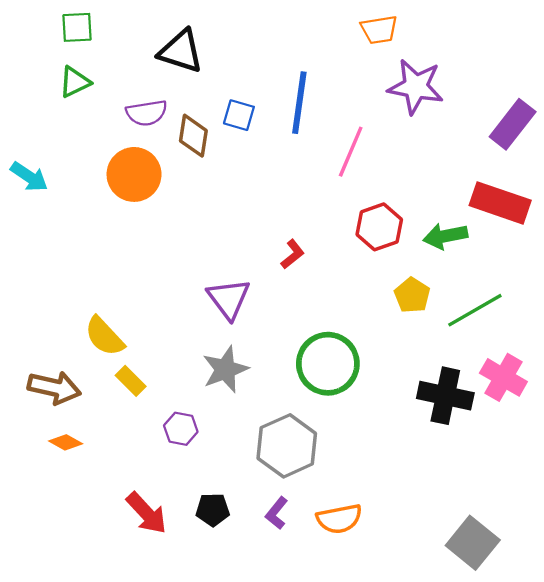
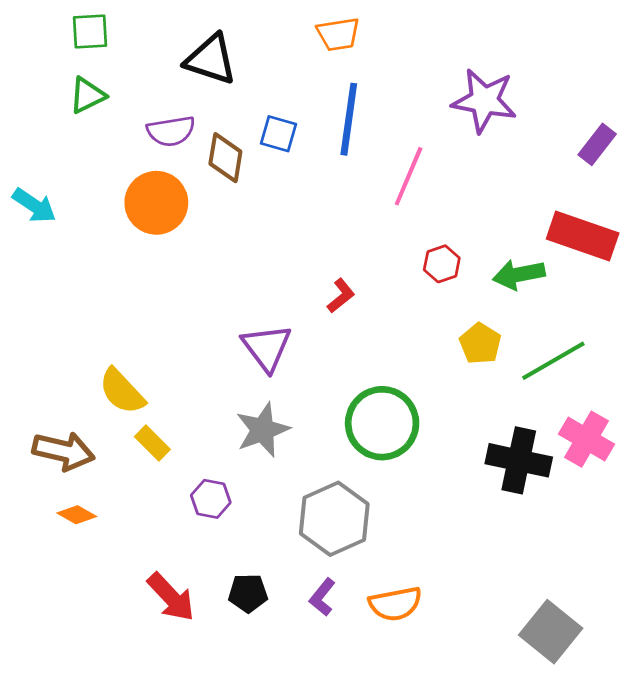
orange trapezoid: (379, 30) -> (338, 34), moved
purple rectangle: (513, 124) -> (597, 144), size x0.7
red hexagon: (379, 227) -> (442, 264), size x0.7

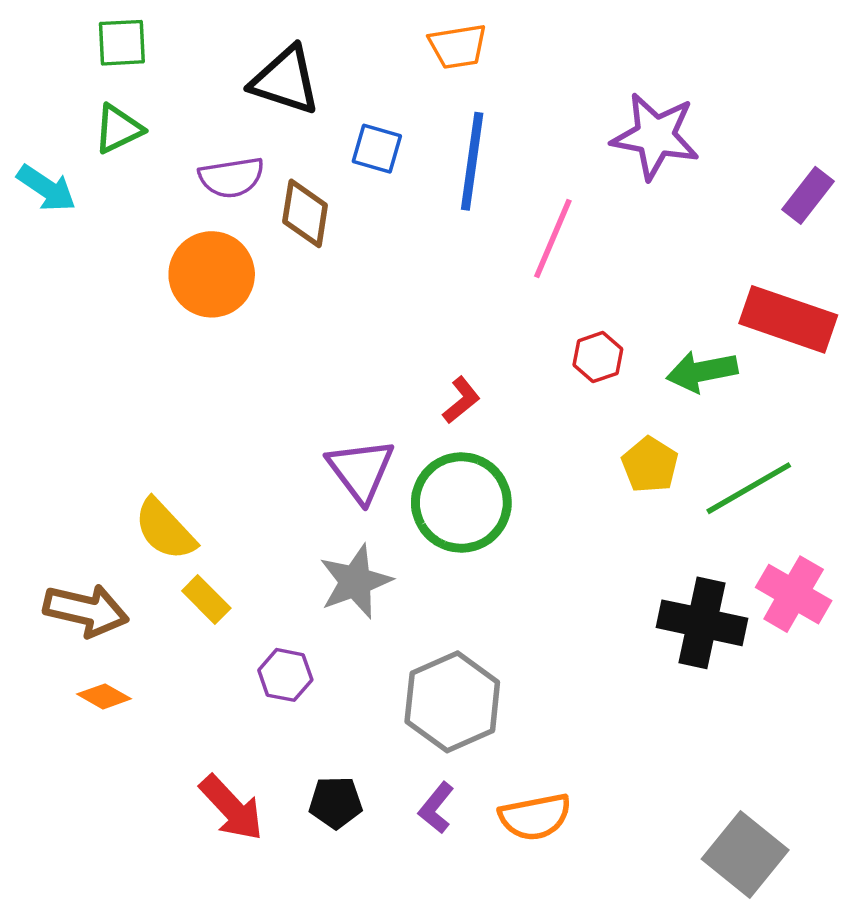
blue square: (278, 134) -> (377, 149), moved
cyan arrow: (34, 205) -> (46, 188), moved
green circle: (382, 423) -> (461, 503), moved

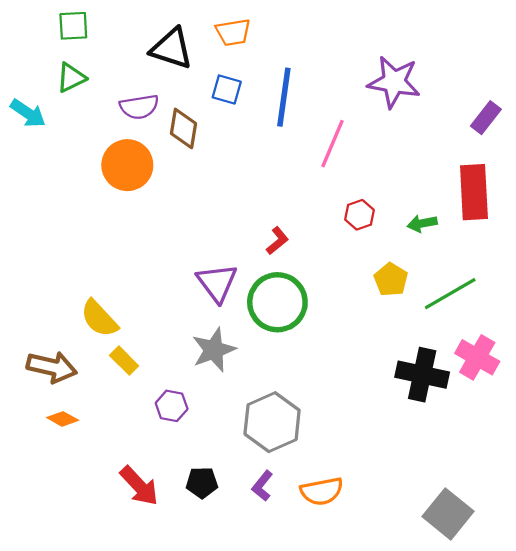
orange trapezoid: (458, 46) -> (233, 32), moved
red rectangle: (788, 319) -> (474, 192), turned 68
green arrow: (702, 371) -> (422, 223), size x0.7

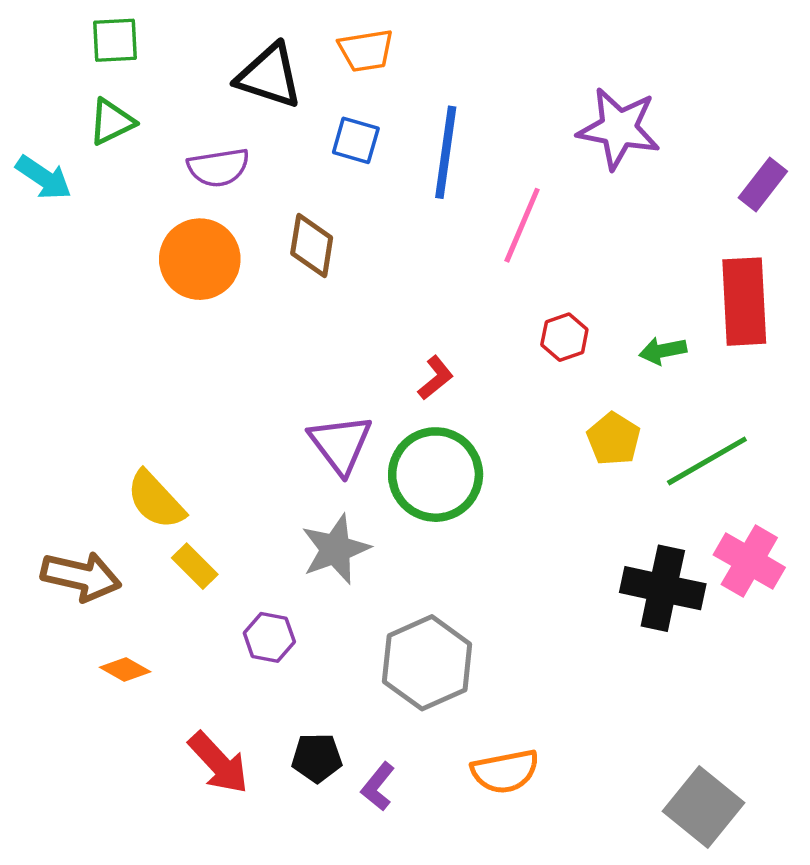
brown diamond: (183, 128) -> (312, 246), moved
orange diamond: (63, 419) -> (125, 670), moved
purple L-shape: (262, 486) -> (378, 787), moved

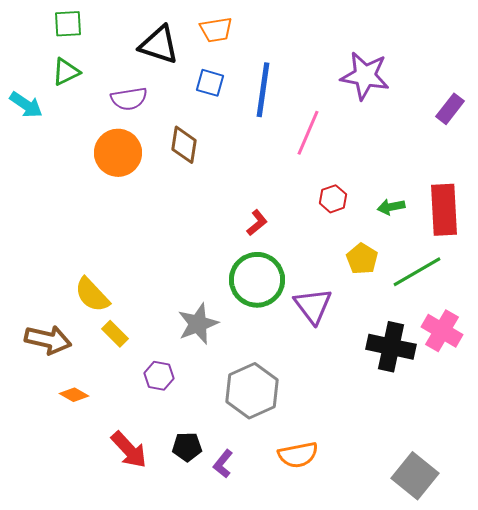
red rectangle: (744, 302) -> (444, 210), moved
purple triangle: (341, 444) -> (313, 306), moved

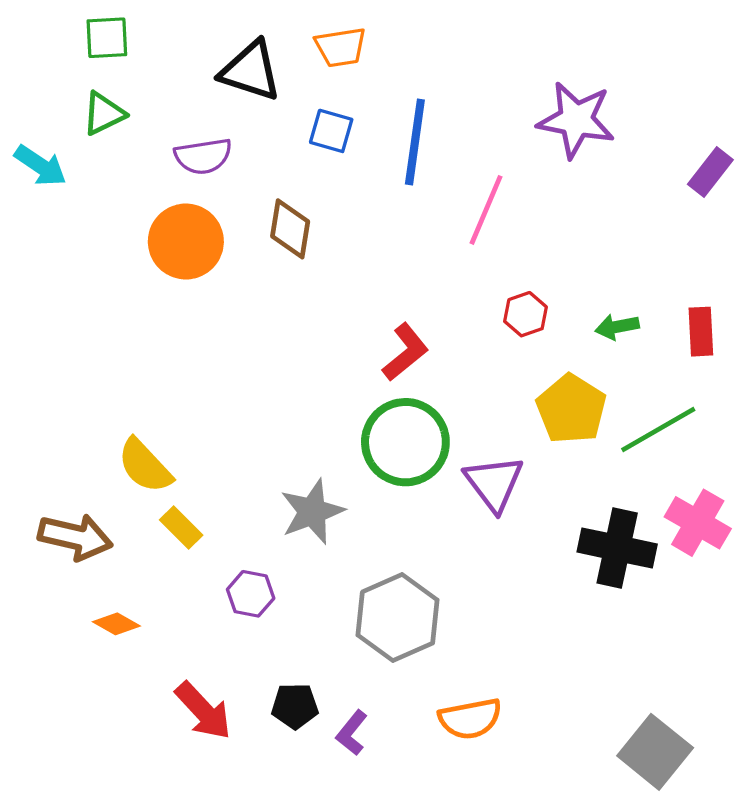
red rectangle: (444, 210) -> (701, 332), size x0.6
red L-shape: (257, 223) -> (405, 352), size x1.4
yellow pentagon: (362, 259) -> (571, 409), size x1.4

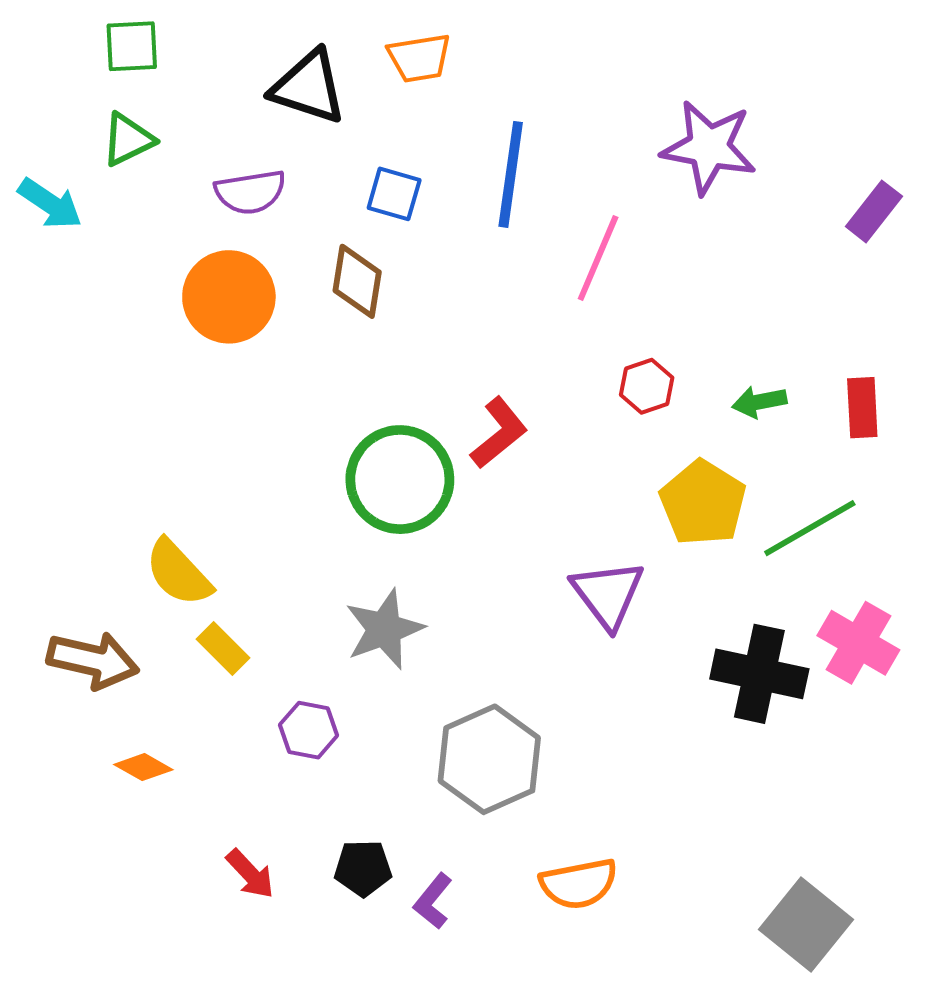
blue square: (331, 131) -> (394, 194), moved
green circle: (405, 442) -> (400, 480), moved
red arrow: (203, 711) -> (250, 874), size x0.7

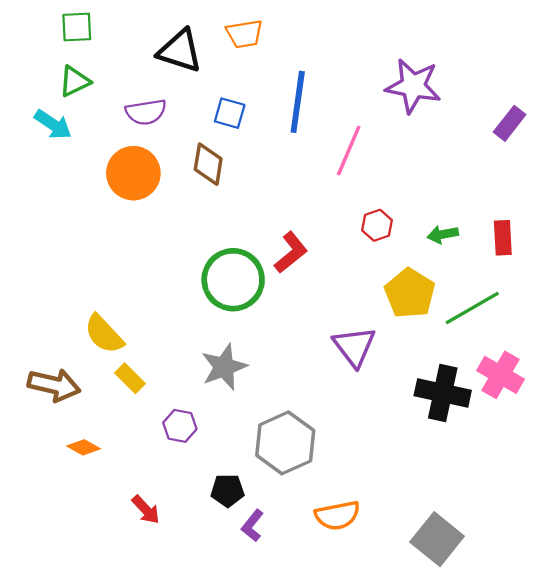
cyan arrow: (50, 204) -> (53, 124), moved
black pentagon: (363, 868) -> (227, 490), moved
gray square: (806, 924) -> (437, 539), moved

